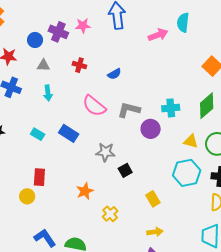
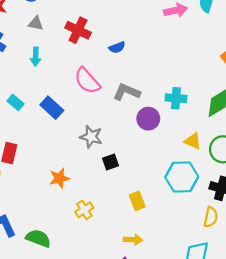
red cross: (79, 65) -> (78, 30), size x1.5

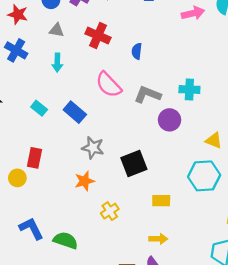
blue semicircle: (117, 47) -> (137, 51), turned 119
cyan cross: (176, 98) -> (189, 90), moved
gray star: (91, 137) -> (93, 148), moved
black square: (111, 162) -> (134, 163), size x1.6
yellow rectangle: (137, 201) -> (161, 201), turned -66

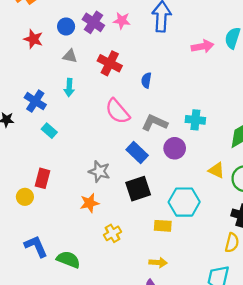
blue cross: (16, 50) -> (35, 101), moved
blue rectangle: (75, 112) -> (137, 153), moved
cyan hexagon: (204, 176) -> (184, 202), moved

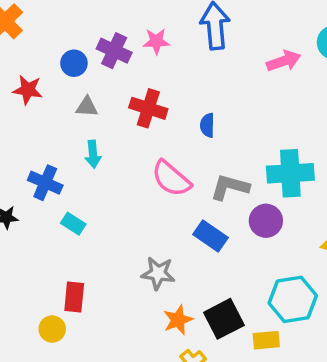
cyan cross: (195, 120) -> (290, 173), size x1.5
black square: (138, 189) -> (224, 319), moved
orange star: (90, 203) -> (178, 320), moved

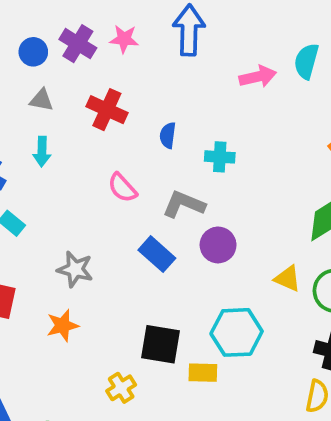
cyan cross: (290, 173) -> (220, 157), moved, size x0.6
pink semicircle: (171, 179) -> (122, 188), size x0.7
gray star: (158, 273) -> (75, 269), moved
black square: (224, 319) -> (161, 344), turned 30
orange star: (178, 320) -> (62, 325), moved

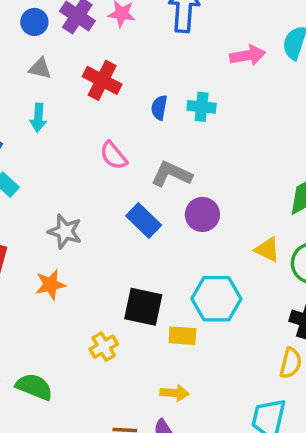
cyan cross: (220, 157) -> (202, 107), moved

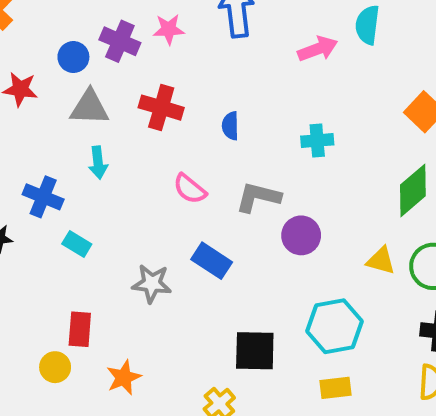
gray triangle: (40, 68) -> (89, 107), size x1.5
cyan cross: (202, 107) -> (317, 141), moved
blue rectangle: (144, 220) -> (212, 261), moved
orange star: (50, 285) -> (124, 377), moved
yellow rectangle: (182, 336) -> (336, 388), moved

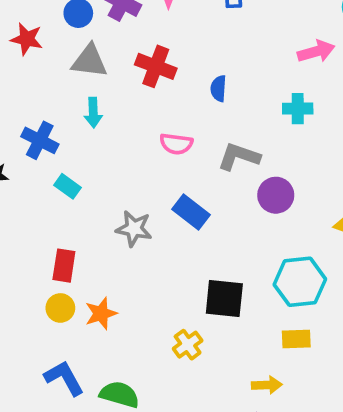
pink arrow: (318, 49) -> (316, 51), moved
pink semicircle: (190, 189) -> (176, 144), turned -36
yellow circle: (55, 367) -> (60, 308), moved

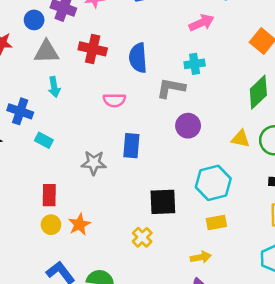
blue semicircle: (218, 88) -> (138, 58), size x1.6
gray L-shape: (239, 157) -> (171, 88), moved
blue rectangle: (191, 212) -> (131, 146), turned 65

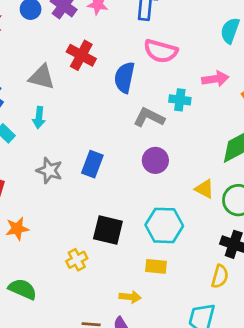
pink arrow: (202, 23) -> (215, 79), moved
gray triangle: (46, 52) -> (42, 77), moved
cyan arrow: (54, 87) -> (39, 117), moved
pink semicircle: (114, 100) -> (161, 51), moved, size x1.4

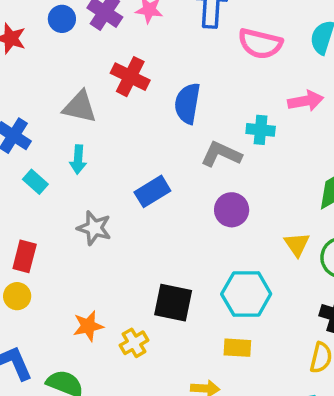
pink semicircle: (161, 51) -> (260, 44), moved
blue rectangle: (92, 164) -> (152, 191), moved, turned 40
yellow triangle: (205, 189) -> (297, 244), turned 30
orange star: (17, 229) -> (88, 326), moved

